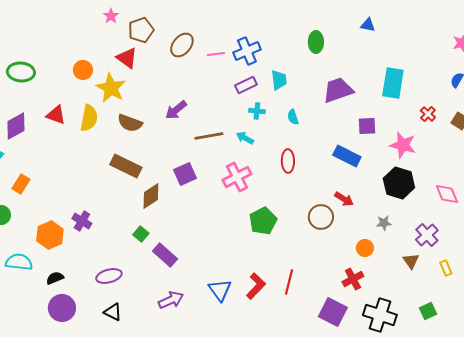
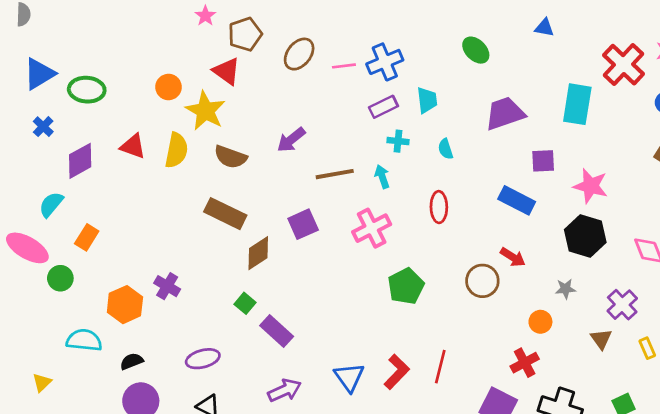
green ellipse: (316, 42) -> (476, 50), turned -45
red cross: (428, 114) -> (624, 65), moved, size x2.0
cyan arrow: (245, 138) -> (382, 177), turned 42

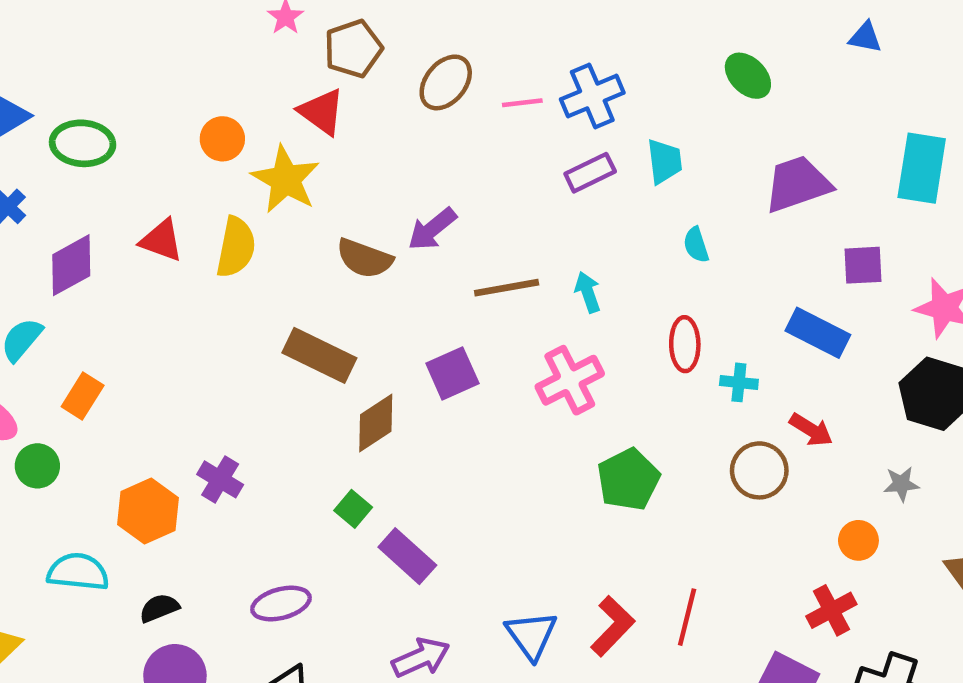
cyan cross: (398, 141) -> (739, 382), moved
brown semicircle: (230, 157) -> (364, 258), moved

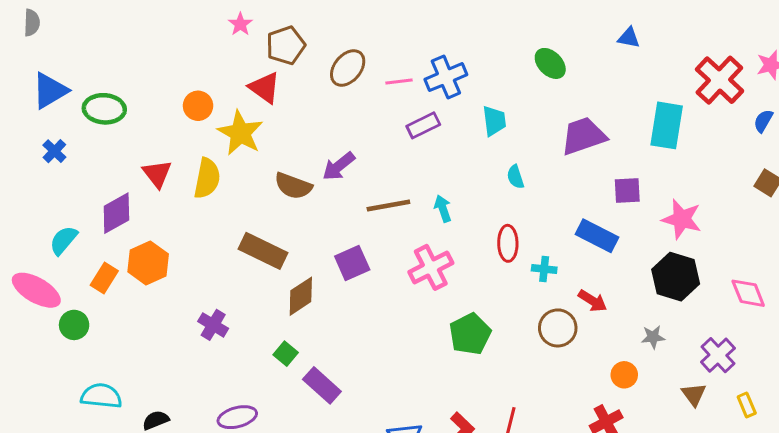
purple rectangle: (590, 173) -> (423, 125), moved
red triangle: (161, 240) -> (157, 174), turned 32
purple diamond: (71, 265) -> (116, 213), moved
purple cross: (220, 479) -> (213, 325), moved
orange hexagon: (148, 511) -> (148, 263), moved

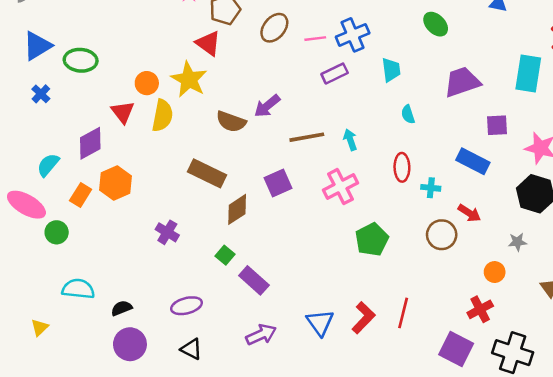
orange circle: (198, 106) -> (147, 83), moved

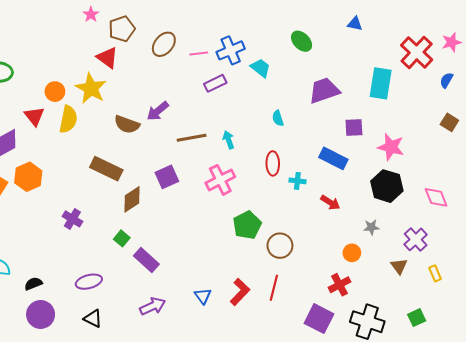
cyan trapezoid: (391, 70) -> (260, 68), moved, turned -45
brown circle: (442, 235) -> (280, 246), moved
blue triangle: (320, 323) -> (203, 296), size x0.7

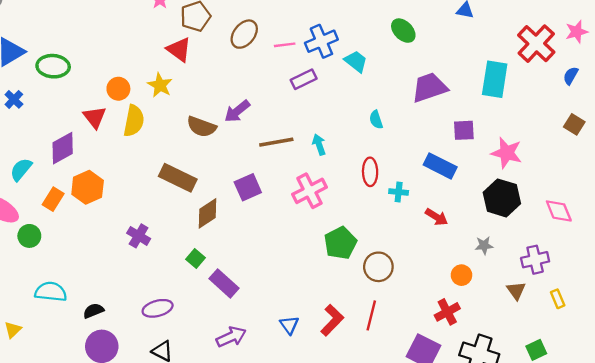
yellow star: (91, 88) -> (160, 85), size x0.7
purple cross: (416, 239) -> (535, 260), turned 30

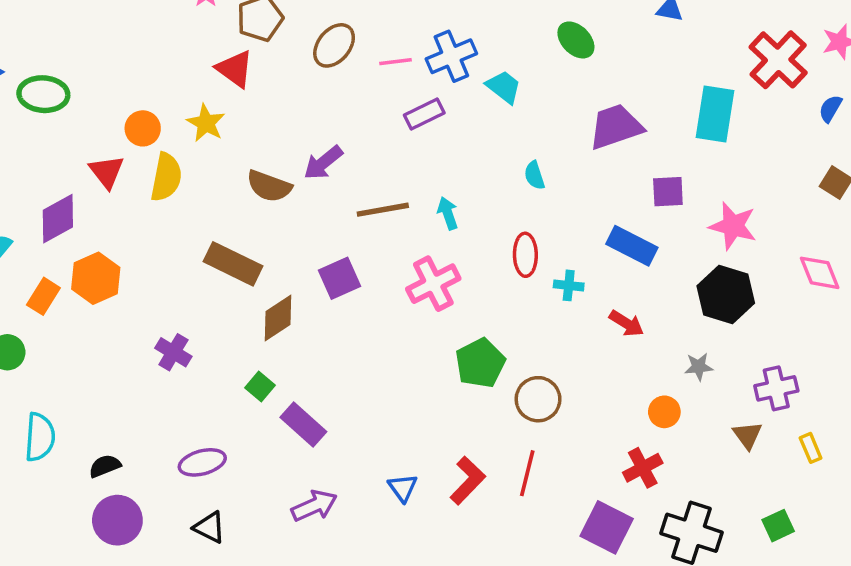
pink diamond: (559, 211) -> (820, 273), moved
cyan semicircle: (51, 292) -> (40, 437), turned 88

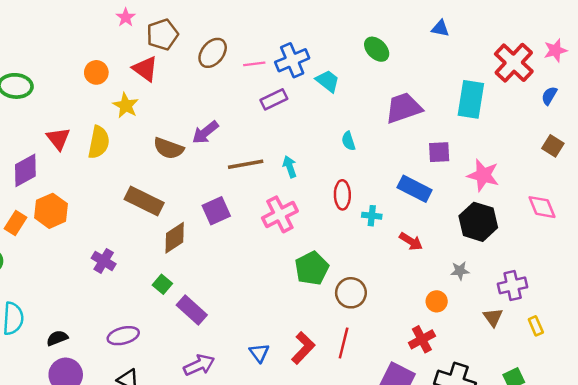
orange circle: (143, 128) -> (96, 72), moved

